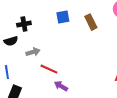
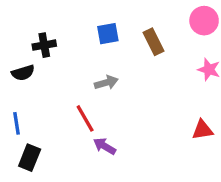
gray arrow: (33, 52) -> (106, 83), moved
red line: (49, 69) -> (85, 118), turned 36

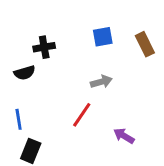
red line: (85, 118) -> (82, 115), turned 64
purple arrow: (105, 146) -> (124, 136), moved

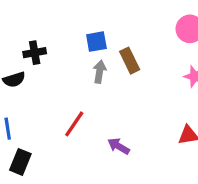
brown rectangle: (145, 44) -> (130, 61), moved
gray arrow: (101, 82) -> (100, 72), moved, turned -65

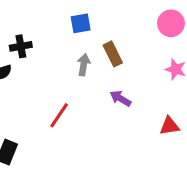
blue square: (96, 42) -> (81, 23), moved
purple arrow: (119, 146) -> (120, 98), moved

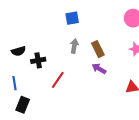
black cross: (21, 46) -> (38, 60), moved
brown rectangle: (113, 54) -> (98, 49), moved

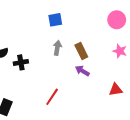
red line: (58, 80) -> (52, 97), moved

